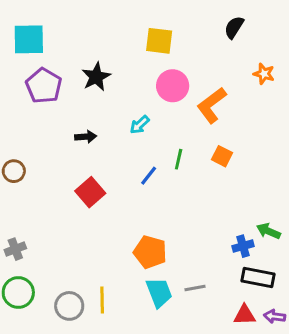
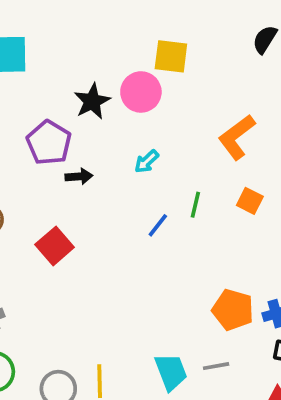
purple pentagon: (44, 86) -> (49, 143), moved
pink circle: (173, 86) -> (141, 92), moved
red square: (90, 192) -> (55, 246), moved
orange pentagon: (150, 252) -> (233, 310), moved

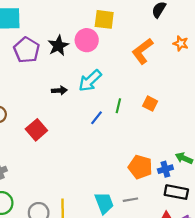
orange L-shape: (237, 137) -> (142, 51), moved
purple pentagon: (49, 143) -> (27, 50), moved
cyan arrow: (147, 161) -> (90, 81), size x1.6
black arrow: (79, 176) -> (59, 90), moved

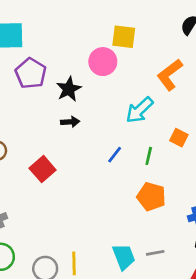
black star: (58, 46) -> (69, 89), moved
cyan arrow: (90, 81) -> (140, 110), moved
green line: (118, 106) -> (149, 156), moved
orange pentagon: (140, 167) -> (151, 197), moved

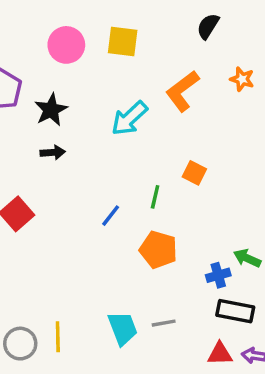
pink circle: (103, 62) -> (66, 45), moved
cyan arrow: (140, 110) -> (129, 118), moved
blue line: (115, 155) -> (111, 216), moved

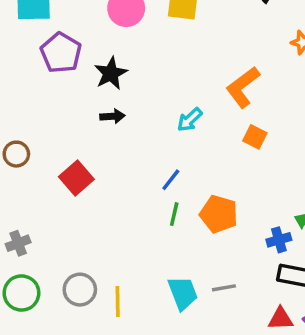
orange L-shape: (182, 91) -> (243, 87), moved
cyan arrow: (129, 118) -> (190, 120), moved, size x0.7
green line: (155, 197) -> (174, 214), moved
gray circle: (20, 344) -> (80, 290), moved

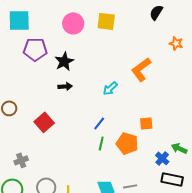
purple pentagon: (61, 53) -> (35, 49), turned -30
orange square: (255, 137) -> (146, 123), moved, turned -32
blue cross: (279, 240) -> (162, 158), turned -32
gray cross: (18, 243) -> (21, 160), moved

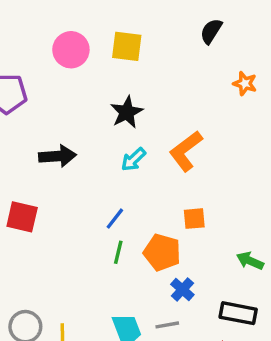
black star: (64, 61) -> (127, 112), moved
orange L-shape: (141, 69) -> (186, 151), moved
black arrow: (65, 86) -> (57, 156), size x1.5
red square: (44, 122) -> (22, 217), turned -36
blue cross: (162, 158) -> (182, 289), moved

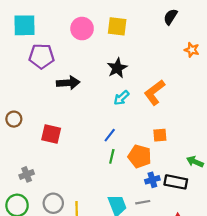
black arrow: (57, 156) -> (68, 83), moved
blue cross: (182, 289) -> (152, 180), turned 32
black rectangle: (238, 313) -> (176, 182), moved

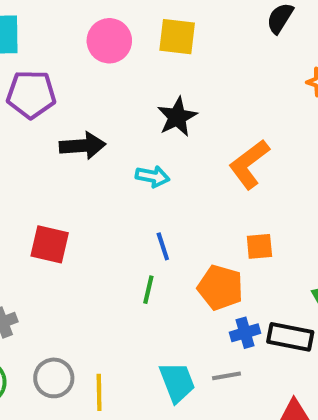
cyan arrow: (121, 98) -> (152, 176), moved, turned -126
blue line: (110, 135) -> (163, 246), turned -56
green line: (112, 156) -> (148, 290), moved

